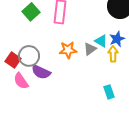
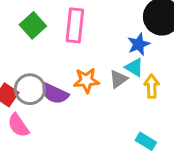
blue star: (117, 39) -> (139, 44), moved
purple semicircle: (41, 72) -> (55, 93), moved
cyan rectangle: (109, 92) -> (146, 141), turned -40

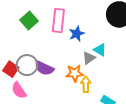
blue star: (139, 44) -> (77, 34), moved
orange star: (86, 80) -> (75, 73), moved
yellow arrow: (152, 86) -> (86, 84), moved

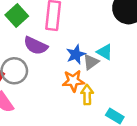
blue star: (77, 34) -> (76, 54), moved
purple semicircle: (44, 68) -> (36, 46), moved

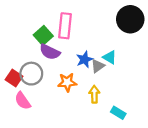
green square: (17, 15) -> (43, 36), moved
orange star: (73, 81) -> (67, 82), moved

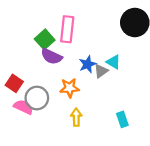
gray circle: (31, 74) -> (37, 98), moved
yellow arrow: (94, 94) -> (76, 117), moved
pink semicircle: (23, 101) -> (23, 107), turned 150
cyan rectangle: (118, 113) -> (122, 119), turned 40

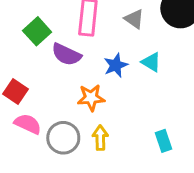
green square: (45, 39) -> (37, 31), moved
gray triangle: (101, 71) -> (134, 19), moved, turned -49
gray circle: (37, 98) -> (63, 138), moved

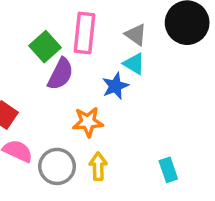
green square: (37, 31) -> (45, 47), moved
purple semicircle: (66, 54) -> (60, 74), turned -88
cyan triangle: (151, 62) -> (134, 64), moved

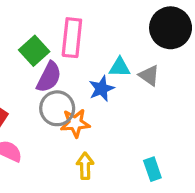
gray triangle: (136, 35) -> (149, 75), moved
cyan triangle: (134, 64) -> (120, 67), turned -30
gray circle: (57, 166) -> (57, 108), moved

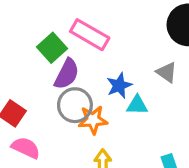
pink rectangle: (72, 38) -> (90, 35), turned -66
cyan triangle: (120, 67) -> (137, 105), moved

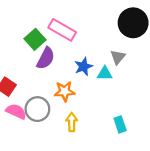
gray triangle: (167, 72) -> (118, 57), turned 35
gray circle: (75, 105) -> (37, 109), moved
cyan triangle: (137, 105) -> (105, 74), moved

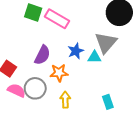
green square: (35, 39) -> (33, 12), moved, turned -30
gray triangle: (118, 57) -> (106, 43), size x1.6
purple semicircle: (46, 58) -> (42, 55), moved

